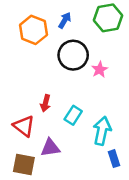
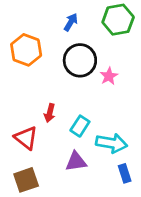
orange hexagon: (33, 30) -> (26, 50), moved
cyan arrow: (102, 131) -> (111, 143), turned 88
purple triangle: (50, 148) -> (76, 162), moved
brown square: (24, 165) -> (26, 180), turned -30

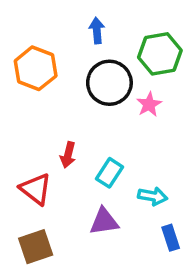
green hexagon: (118, 20) -> (160, 54), moved
blue arrow: (71, 22) -> (97, 31), turned -36
cyan arrow: (111, 143) -> (153, 196), size x0.7

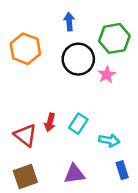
red arrow: (68, 155) -> (50, 122), moved
purple triangle: (104, 221) -> (74, 174), moved

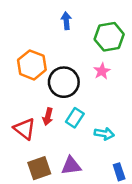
orange hexagon: (25, 49) -> (32, 65), moved
black circle: (78, 59) -> (64, 82), moved
blue rectangle: (122, 170) -> (119, 172), moved
brown square: (25, 176) -> (39, 168), moved

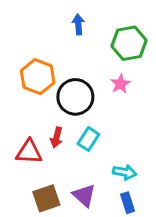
red triangle: (24, 129) -> (29, 152), turned -35
cyan arrow: (104, 134) -> (125, 172), moved
purple triangle: (71, 166) -> (84, 195), turned 50
blue rectangle: (119, 172) -> (128, 203), moved

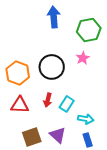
blue arrow: (78, 24) -> (54, 17), size x1.5
orange hexagon: (38, 77) -> (18, 73), moved
red arrow: (57, 137) -> (48, 100), moved
cyan rectangle: (88, 139) -> (67, 104), moved

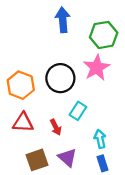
pink star: (83, 58) -> (97, 68), size x1.6
red arrow: (48, 100) -> (56, 127), moved, turned -40
cyan rectangle: (67, 104) -> (78, 111), moved
cyan arrow: (86, 119) -> (100, 139), turned -112

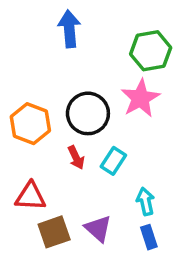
blue arrow: (63, 20) -> (69, 29), moved
red triangle: (23, 123) -> (30, 196), moved
red arrow: (56, 127) -> (76, 157), moved

